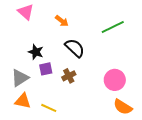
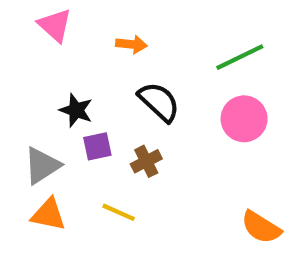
orange arrow: (62, 21) -> (131, 44), turned -32
pink circle: (115, 80) -> (244, 119), moved
yellow line: (49, 108) -> (119, 212), moved

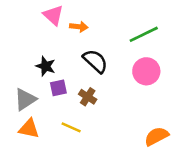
pink triangle: (55, 25) -> (53, 15), moved
brown cross: (146, 161) -> (88, 97), turned -30
orange semicircle: (261, 227) -> (156, 136), turned 120

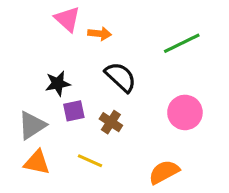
black star: (46, 66) -> (58, 83), turned -30
pink circle: (146, 71) -> (185, 112), moved
orange semicircle: (156, 136) -> (164, 172), moved

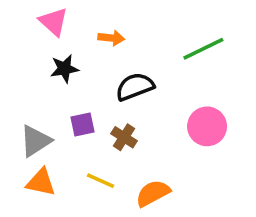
pink triangle: (67, 19) -> (54, 22), moved
black semicircle: (121, 77) -> (135, 87), turned -64
black star: (58, 83) -> (64, 69), moved
orange semicircle: (164, 172) -> (153, 193), moved

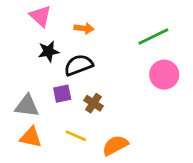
black semicircle: (135, 87) -> (79, 65), moved
pink circle: (207, 126) -> (164, 75), moved
gray triangle: (36, 141) -> (27, 106), turned 40

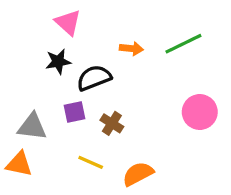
pink triangle: (40, 16) -> (68, 23), moved
orange arrow: (84, 28) -> (131, 49), moved
pink circle: (164, 75) -> (200, 112), moved
orange triangle: (31, 137) -> (19, 164), moved

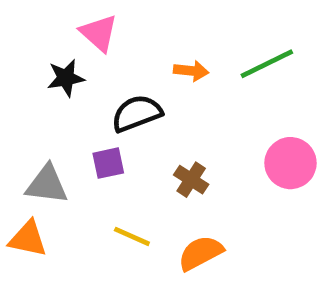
black star: (58, 62) -> (66, 78), moved
brown cross: (112, 123) -> (191, 180), moved

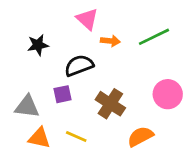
pink triangle: (99, 33) -> (87, 19), moved
brown cross: (191, 180) -> (110, 104), size x1.5
orange triangle: (28, 239) -> (39, 138), moved
orange semicircle: (201, 253) -> (140, 137), moved

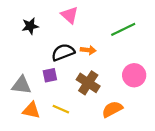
orange arrow: (110, 41) -> (88, 50), moved
black star: (38, 45) -> (30, 26), moved

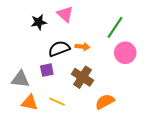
black star: (30, 26) -> (39, 22), moved
green line: (123, 29) -> (115, 27), turned -30
pink circle: (134, 75) -> (125, 53), moved

